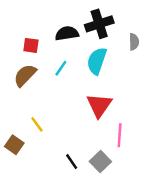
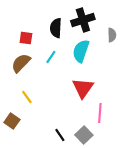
black semicircle: (67, 33) -> (56, 28), turned -78
yellow line: (37, 124) -> (27, 97), moved

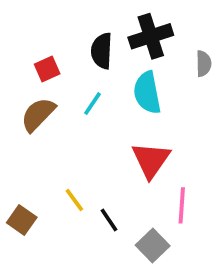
red square: (26, 38) -> (47, 69), turned -32
cyan semicircle: (81, 51) -> (147, 93), turned -30
yellow line: (27, 97) -> (74, 200), moved
black line: (60, 135) -> (109, 220), moved

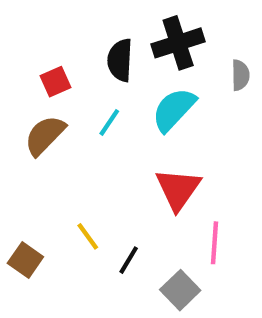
cyan semicircle: (147, 93) -> (174, 110), turned 54
black line: (109, 220) -> (129, 260), turned 65

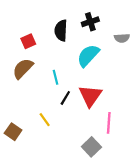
black cross: (178, 43) -> (90, 22), size x0.7
gray semicircle: (240, 75) -> (122, 38), turned 88
cyan line: (109, 122) -> (55, 77), moved, turned -48
black line: (129, 260) -> (65, 98), moved

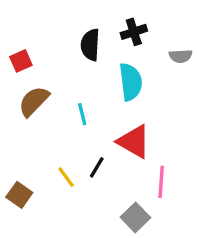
red square: (28, 41) -> (21, 61), moved
cyan semicircle: (88, 55) -> (131, 82), turned 130
red triangle: (90, 96) -> (134, 142), turned -35
black line: (65, 98) -> (97, 167), moved

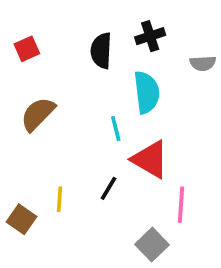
red square: (21, 61) -> (27, 49), moved
cyan line: (82, 114) -> (116, 129), moved
yellow line: (66, 177) -> (60, 199), moved, turned 40

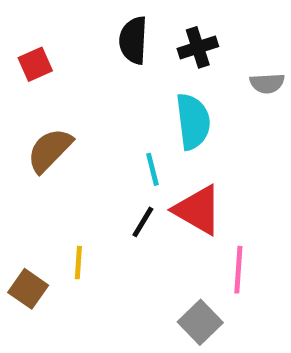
black semicircle: (101, 51) -> (133, 40), moved
black line: (108, 188) -> (143, 222), moved

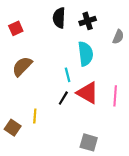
gray semicircle: (267, 83) -> (118, 37), turned -64
pink line: (238, 270) -> (115, 96), moved
gray square: (200, 322) -> (89, 142), turned -30

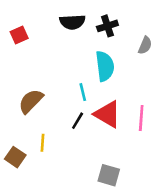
black semicircle: (59, 18) -> (72, 22), turned -96
brown semicircle: (22, 66) -> (31, 101), moved

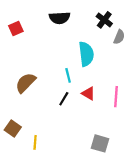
black cross: (107, 26) -> (104, 20), moved, turned -35
red triangle: (107, 114) -> (88, 93), size x0.6
yellow line: (43, 143) -> (35, 142), moved
gray square: (109, 175) -> (100, 143), moved

